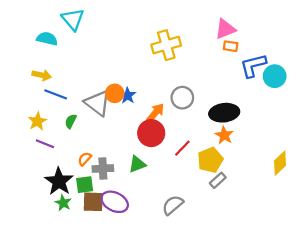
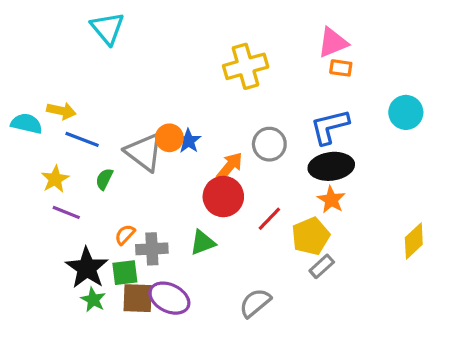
cyan semicircle: (47, 39) -> (26, 124), moved
blue L-shape: (253, 65) -> (330, 127), moved

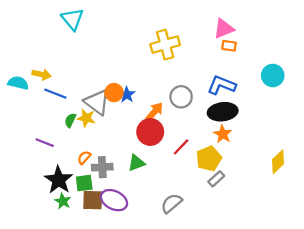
blue L-shape: (330, 127) -> (222, 85), turned 36
yellow star: (55, 179) -> (86, 118), moved, turned -30

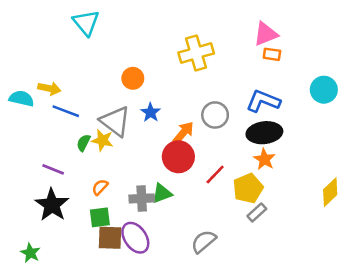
orange circle: (114, 93) -> (133, 78), moved
gray cross: (102, 167) -> (142, 198), moved
black star: (59, 180) -> (52, 205), moved
purple ellipse: (114, 200) -> (135, 238), turned 30
green star: (63, 201) -> (30, 253), moved

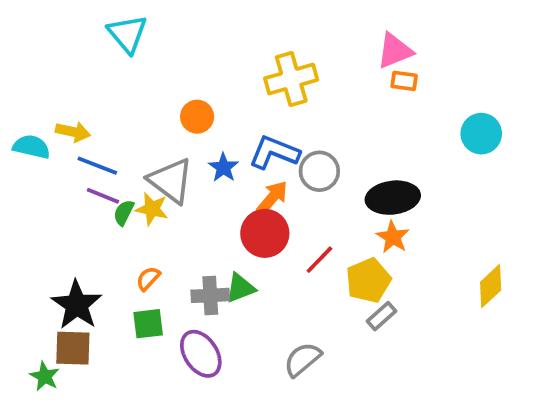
blue L-shape: (263, 101) -> (274, 152), moved
purple line: (53, 169) -> (103, 196), moved
brown square: (110, 238) -> (73, 348), moved

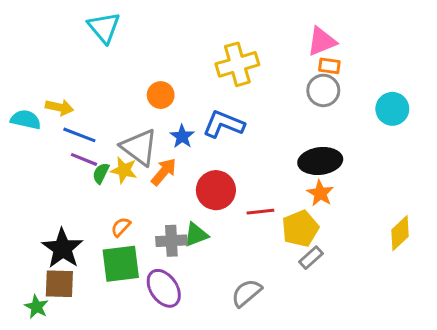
gray circle: (319, 171) -> (323, 90), moved
orange arrow: (272, 198) -> (164, 172), moved
red line: (319, 260) -> (260, 212), turned 40
green square: (148, 324) -> (121, 264), size x1.5

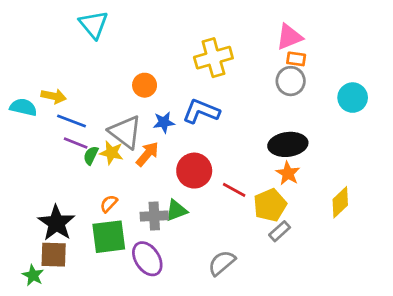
blue star: (182, 136) -> (164, 122), turned 30
red line: (260, 212) -> (234, 190), turned 35
yellow diamond: (400, 233) -> (340, 202), moved

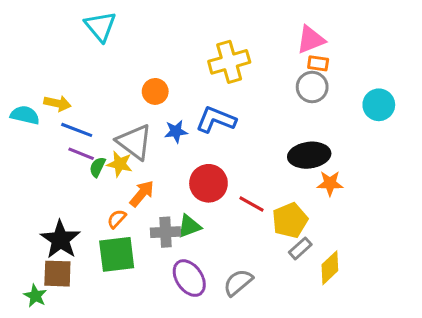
orange arrow: (147, 154) -> (142, 194), moved
orange star: (288, 173) -> (330, 183), moved, turned -30
yellow diamond: (340, 202) -> (330, 268), moved
purple ellipse: (147, 259) -> (189, 278), moved

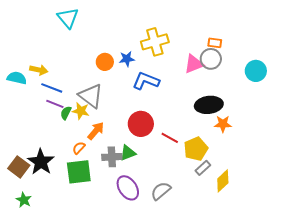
pink triangle: (311, 40) -> (194, 64), moved
blue star: (176, 131) -> (127, 59), moved
brown square: (57, 274) -> (19, 167), moved, turned 35

